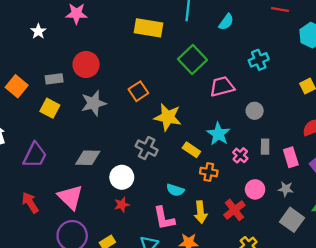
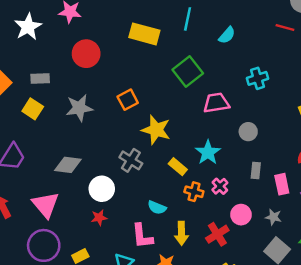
white star: (38, 31) -> (28, 27), size x1.6
red circle: (86, 64) -> (86, 54), moved
pink cross: (240, 155) -> (220, 186), moved

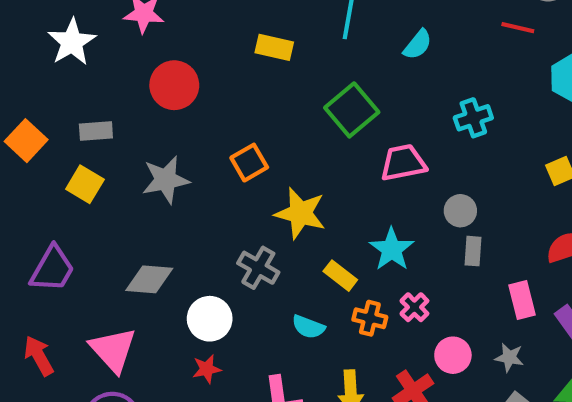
yellow rectangle: (144, 34) -> (274, 47), size x0.7
gray rectangle: (256, 171) -> (473, 251), moved
cyan semicircle: (157, 207) -> (308, 327), moved

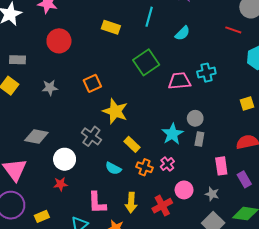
pink trapezoid: (403, 163) -> (179, 81), moved
gray star: (166, 180) -> (50, 88), size x0.7
cyan star: (392, 249) -> (172, 134), moved

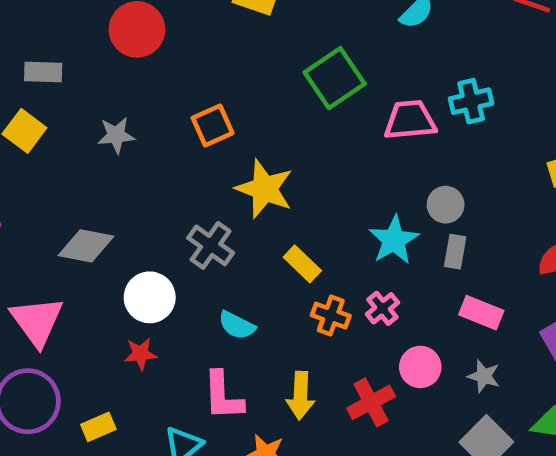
pink rectangle: (221, 166) -> (481, 313), moved, turned -60
cyan semicircle: (113, 168) -> (237, 325), moved

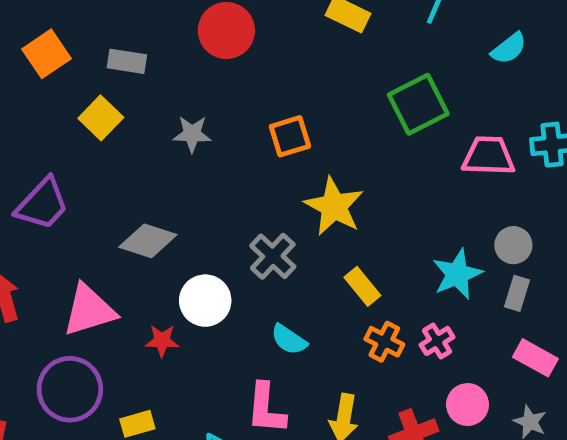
pink triangle: (37, 321) -> (89, 310), turned 42
red star: (140, 354) -> (162, 341), moved

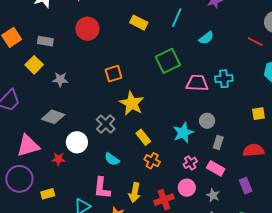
gray star: (192, 134) -> (60, 79), moved
gray rectangle: (517, 293) -> (218, 142), moved
pink cross: (437, 341) -> (190, 163), moved

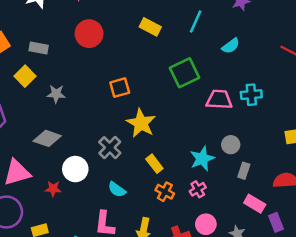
pink cross: (190, 163) -> (198, 189), moved
pink rectangle: (216, 168) -> (255, 204), moved

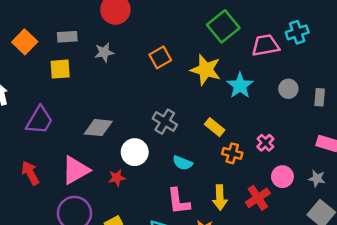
yellow square: (25, 76) -> (60, 69), turned -36
gray star: (56, 94) -> (104, 52), moved
yellow star: (141, 123) -> (206, 70), moved
cyan star: (202, 159) -> (240, 86), moved
gray rectangle: (244, 171) -> (320, 97), moved

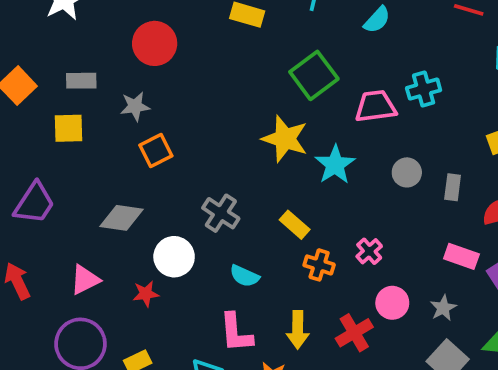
orange square: (160, 57) -> (156, 150), moved
pink triangle: (76, 170) -> (85, 280), size x0.7
gray star: (317, 179) -> (443, 308), turned 30

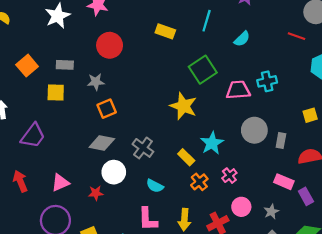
cyan star: (335, 165) -> (212, 143), moved
gray circle: (407, 172) -> (254, 130), size x1.5
gray diamond: (121, 218) -> (102, 143), moved
orange cross: (319, 265) -> (199, 182), turned 30

